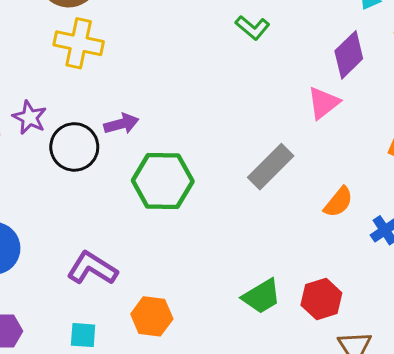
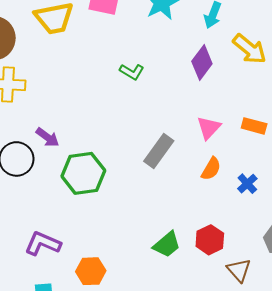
green L-shape: (253, 28) -> (132, 72), moved
pink triangle: (323, 103) -> (209, 128), moved
purple arrow: (121, 124) -> (47, 137), turned 60

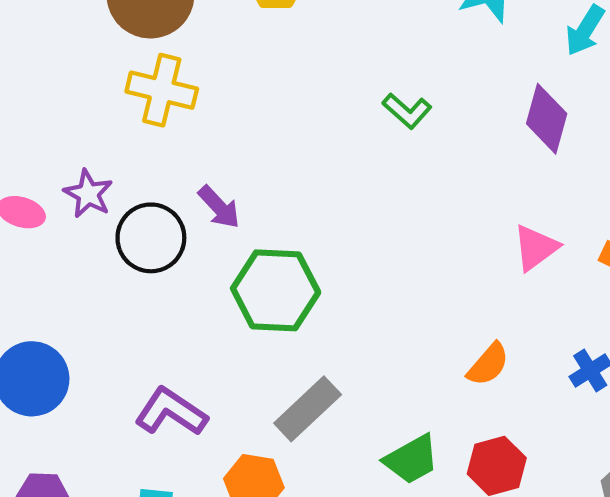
purple diamond: (202, 63) -> (547, 119), turned -32
gray rectangle: (159, 151) -> (308, 409), moved
orange semicircle: (211, 169) -> (488, 364), moved

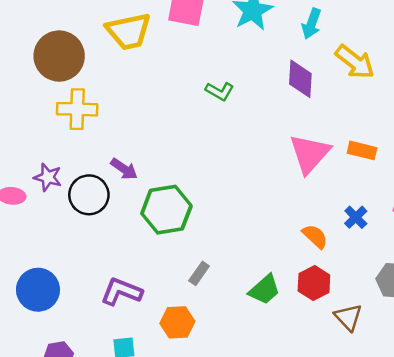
pink triangle: (536, 248) -> (310, 154), size x1.5
orange semicircle: (488, 364) -> (315, 236), moved, turned -76
gray rectangle: (308, 409) -> (199, 273), size x0.6

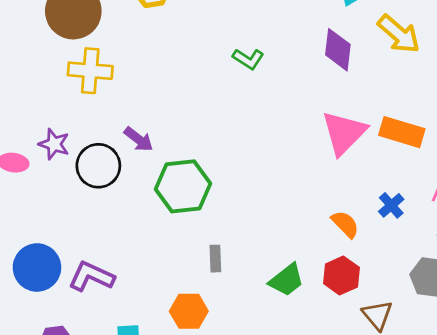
orange rectangle: (362, 150) -> (402, 132), size x1.4
gray rectangle: (199, 273) -> (215, 259), turned -40
purple L-shape: (121, 292) -> (91, 276), moved

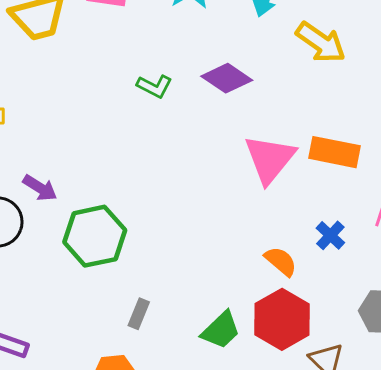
purple diamond: (338, 50) -> (227, 78), moved, turned -57
gray rectangle: (215, 259) -> (139, 314), turned 30
red hexagon: (341, 275) -> (282, 319), size x1.4

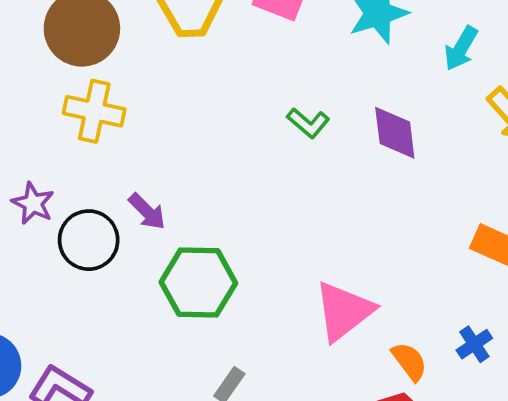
purple diamond: (227, 78) -> (395, 133), turned 36
pink triangle: (270, 159) -> (344, 311), moved

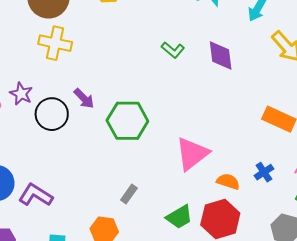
green hexagon: (198, 283) -> (127, 121), moved
orange semicircle: (409, 361) -> (228, 181), turned -35

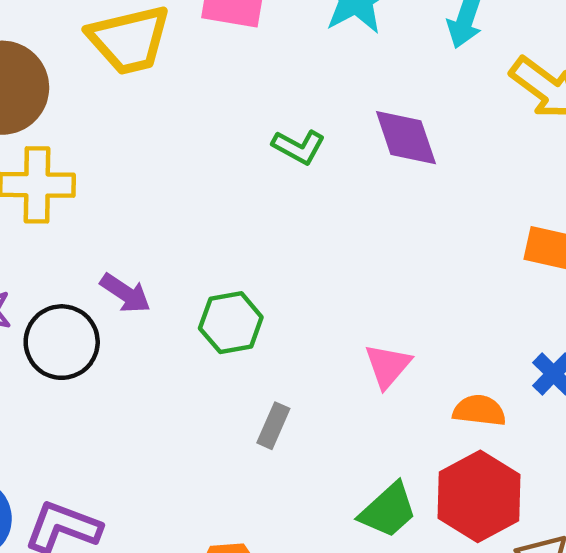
green hexagon: (127, 121) -> (231, 323), size x0.7
pink triangle: (192, 154) -> (388, 366), size x0.6
gray rectangle: (129, 194) -> (273, 426), moved

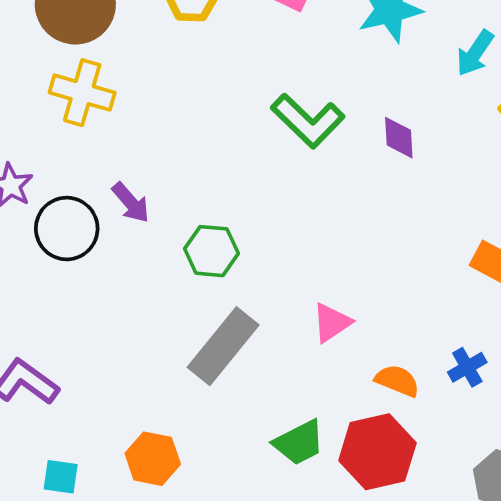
purple diamond: (406, 138) -> (399, 138), size x0.7
green L-shape: (299, 147) -> (308, 121), size x1.6
gray rectangle: (273, 426) -> (223, 346), size x2.0

